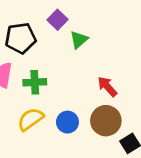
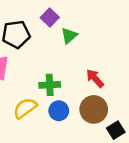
green cross: (35, 82) -> (50, 85), moved

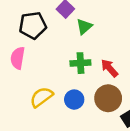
green cross: (50, 85) -> (80, 63), moved

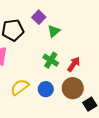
green cross: (80, 63) -> (51, 60), turned 35
red arrow: (109, 68) -> (74, 64), turned 77

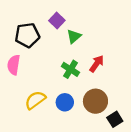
red arrow: (74, 64) -> (97, 64), moved

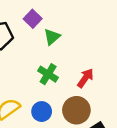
red arrow: (97, 64) -> (85, 78), moved

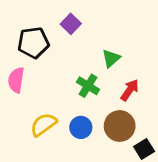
green triangle: (52, 37) -> (111, 58), moved

